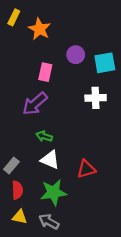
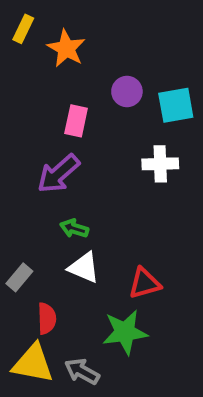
red semicircle: (17, 190) -> (47, 318), moved
green star: (53, 192) -> (125, 332), moved
yellow triangle: (20, 217) -> (33, 363), size x1.6

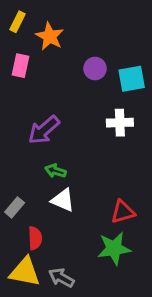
pink rectangle: (76, 121) -> (20, 66), moved
red triangle: (145, 283) -> (123, 212), moved
green star: (125, 332) -> (114, 248), moved

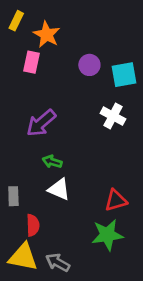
pink rectangle: (20, 66) -> (31, 62), moved
white cross: (120, 123) -> (113, 116), turned 30
gray rectangle: (15, 207) -> (13, 196), turned -42

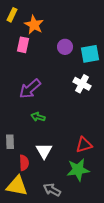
white triangle: (59, 189) -> (44, 151), moved, turned 36
gray arrow: (58, 263) -> (52, 190), moved

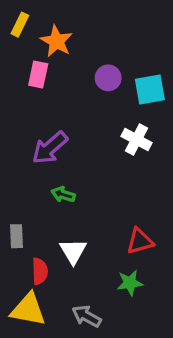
green star: (78, 170) -> (130, 283), size x0.7

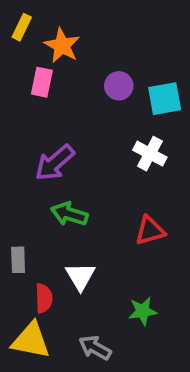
green arrow: (63, 195) -> (69, 214), size x1.4
red triangle: (140, 241) -> (150, 231), moved

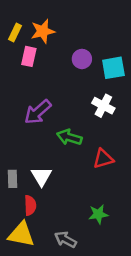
yellow rectangle: (22, 27) -> (15, 32), moved
orange star: (62, 46) -> (43, 31), turned 30
green arrow: (69, 214) -> (69, 137), moved
white triangle: (80, 276) -> (42, 176), moved

